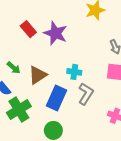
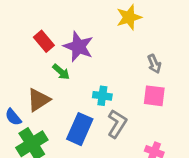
green arrow: (14, 68) -> (61, 72), moved
brown triangle: (38, 75) -> (38, 100), moved

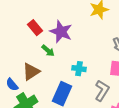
gray L-shape: (117, 124) -> (102, 91), moved

